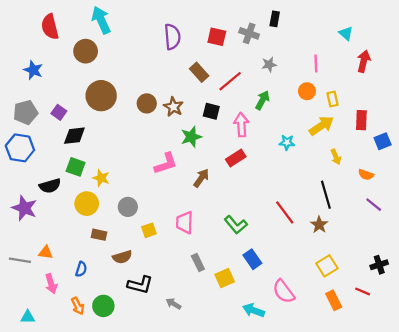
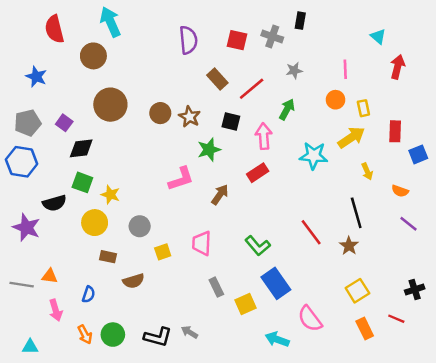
cyan star: (287, 142) -> (314, 156), size x1.6
blue rectangle: (252, 259) -> (276, 283), size x1.4
black L-shape: (140, 285) -> (158, 337), moved

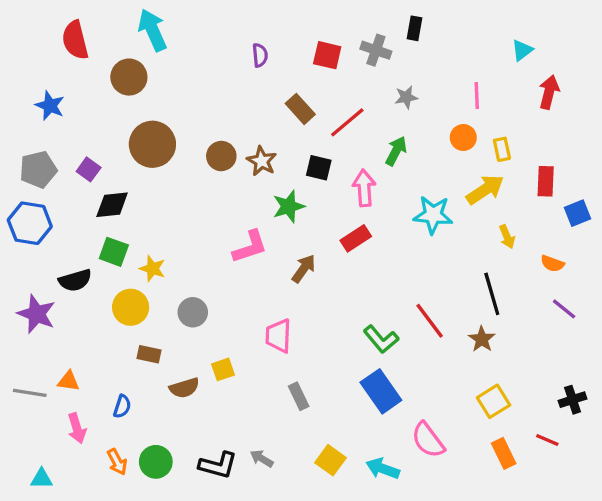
cyan triangle: (378, 36) -> (522, 50), turned 42
purple semicircle: (188, 40) -> (260, 55), size x0.6
green L-shape: (258, 246) -> (381, 339), moved
yellow square: (163, 252) -> (223, 369), moved
yellow square: (245, 304) -> (331, 460), moved, turned -30

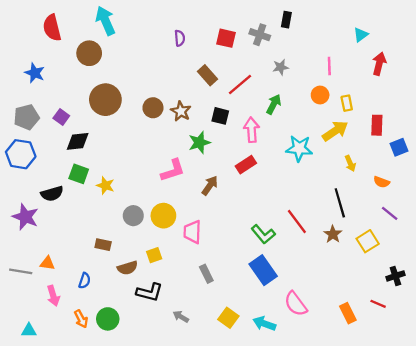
yellow circle: (131, 307) -> (163, 216), moved
yellow square: (494, 401) -> (368, 241), moved
black L-shape: (218, 465) -> (150, 292), moved

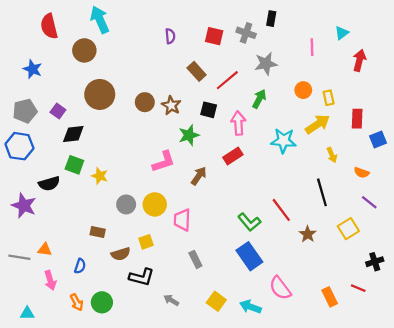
pink line: (329, 66) -> (312, 47), moved
gray star: (281, 67) -> (266, 64), size x1.5
brown star: (333, 234) -> (308, 234), moved

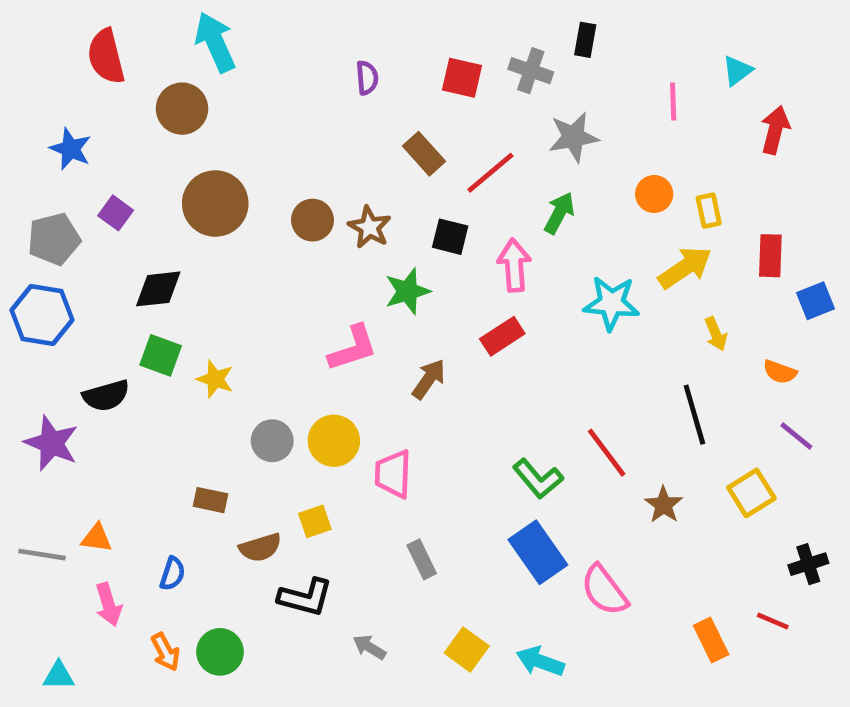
purple square: (58, 111) -> (116, 213), moved
pink semicircle: (280, 288) -> (604, 590), moved

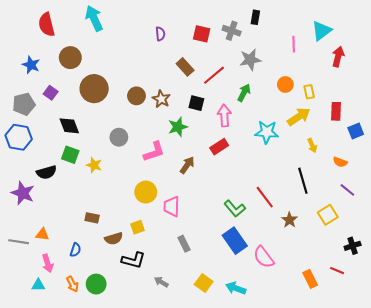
cyan triangle: (737, 71) -> (322, 31), size x1.5
brown circle: (182, 109) -> (70, 58), moved
black diamond: (158, 289) -> (69, 126), turned 75
gray circle: (272, 441) -> (119, 137), moved
cyan triangle: (59, 676) -> (38, 285), moved

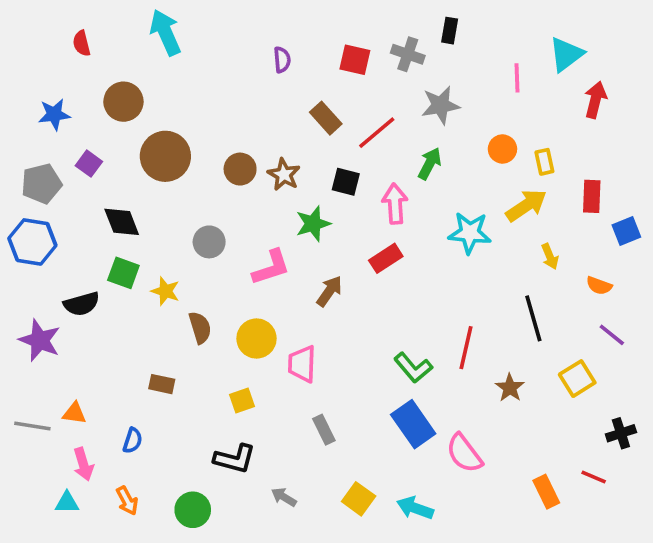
red semicircle: (47, 25) -> (82, 43), size x0.6
blue star: (31, 65) -> (54, 114), turned -30
red line: (265, 197) -> (466, 348), turned 50
brown semicircle: (114, 239) -> (200, 328), moved, turned -90
green circle: (96, 284) -> (193, 510), moved

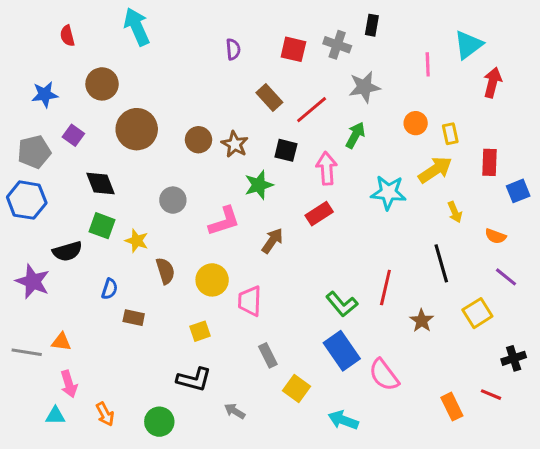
blue semicircle: (133, 441) -> (110, 289), moved
yellow square: (359, 499) -> (297, 388), moved

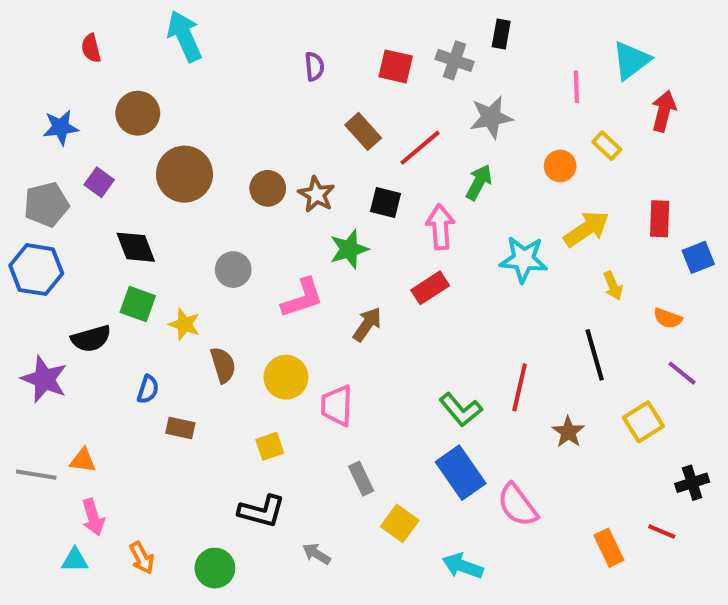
yellow rectangle: (450, 134) -> (607, 146), moved, turned -35

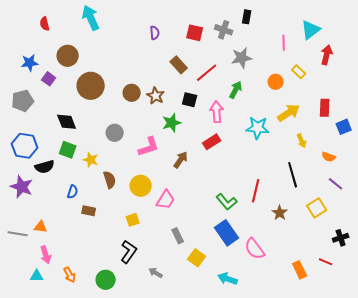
purple square: (99, 182) -> (49, 79), moved
blue hexagon: (36, 270) -> (25, 146), moved
pink trapezoid: (337, 406) -> (166, 200), turned -150
black L-shape: (262, 511) -> (129, 252), turned -70

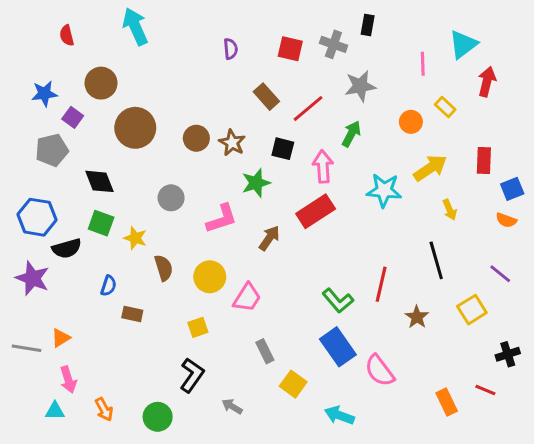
gray pentagon: (23, 101) -> (52, 150), moved
red rectangle: (212, 142) -> (316, 211), size x1.4
orange semicircle: (329, 157) -> (506, 220), moved
orange triangle: (41, 227) -> (61, 338), turned -40

